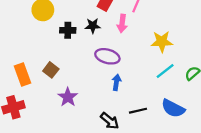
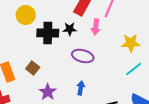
black cross: (68, 30) -> (48, 33), size x1.5
blue arrow: (116, 82) -> (81, 88), moved

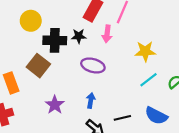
brown square: (33, 68) -> (38, 66), moved, size x1.5

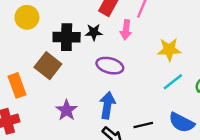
yellow circle: (31, 21) -> (27, 17), moved
blue arrow: (91, 100) -> (107, 105), size x1.5

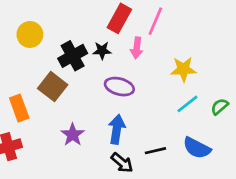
black cross: (67, 37) -> (73, 56), turned -30

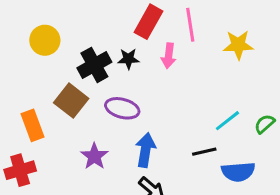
pink line: (155, 21) -> (190, 25), turned -32
yellow star: (183, 69) -> (238, 45), moved
purple ellipse: (119, 87) -> (122, 108), moved
blue semicircle: (197, 148) -> (238, 172), turned -32
black line: (155, 151) -> (204, 152), moved

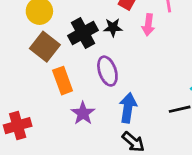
brown square: (71, 101) -> (45, 47), moved
purple ellipse: (122, 108) -> (107, 71), turned 56
orange rectangle: (32, 125) -> (63, 81), moved

